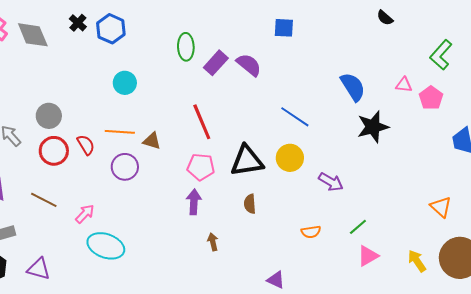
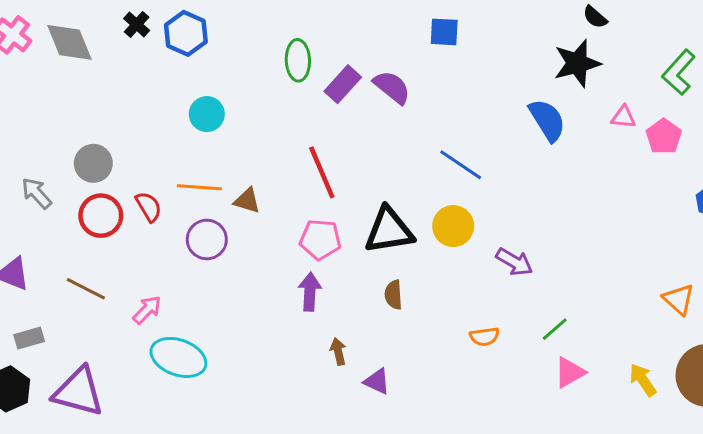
black star: (373, 127) -> (577, 63), moved
purple triangle: (39, 269) -> (78, 392), size x1.5
purple triangle: (276, 280) -> (377, 381), moved

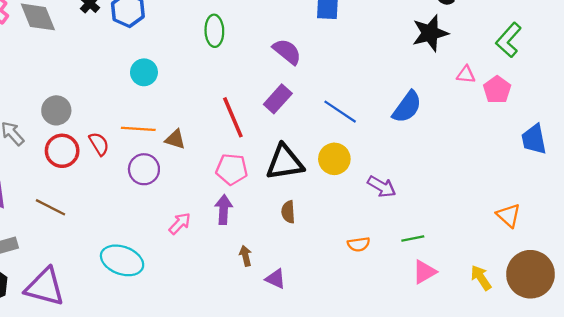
purple rectangle: (343, 84) -> (278, 99), moved
blue semicircle: (547, 120) -> (407, 107), moved, turned 68
pink arrow: (147, 310) -> (180, 223), moved
green line: (555, 329) -> (413, 238), turned 30

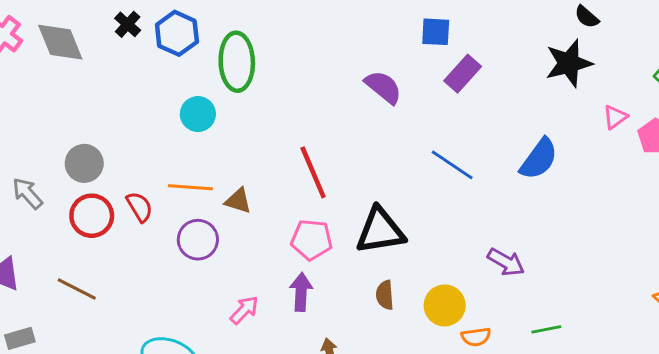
green ellipse: (214, 31) -> (237, 62), moved, size x1.4
pink triangle: (466, 75) -> (615, 117), turned -42
purple rectangle: (278, 99) -> (463, 74), moved
yellow circle: (334, 159) -> (445, 305), moved

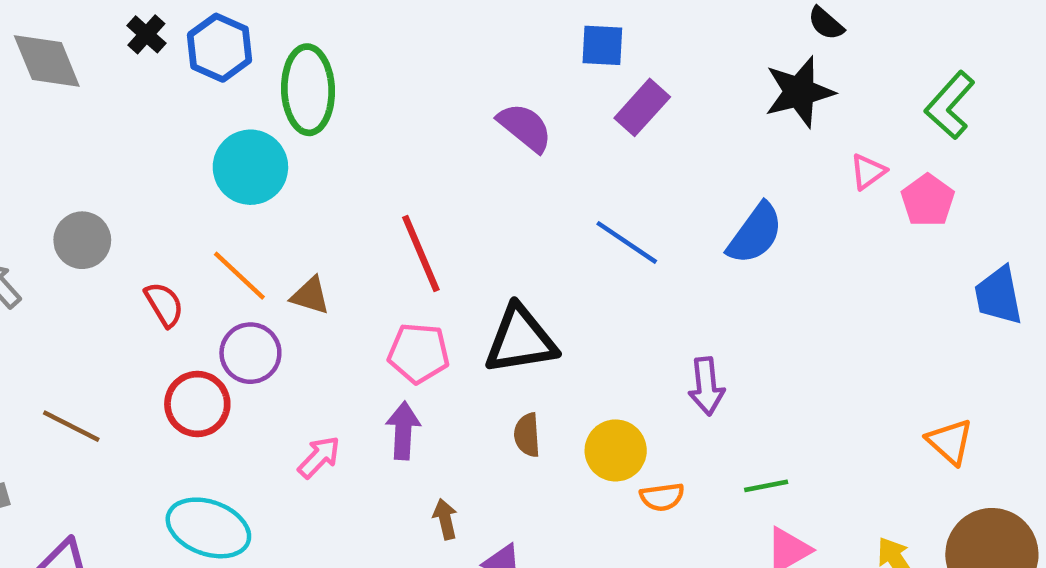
cyan circle: (198, 114) -> (250, 167), size x1.4
orange line: (190, 187) -> (239, 276), turned 39
red circle: (92, 216) -> (197, 404), moved
purple arrow: (506, 262) -> (706, 386), turned 54

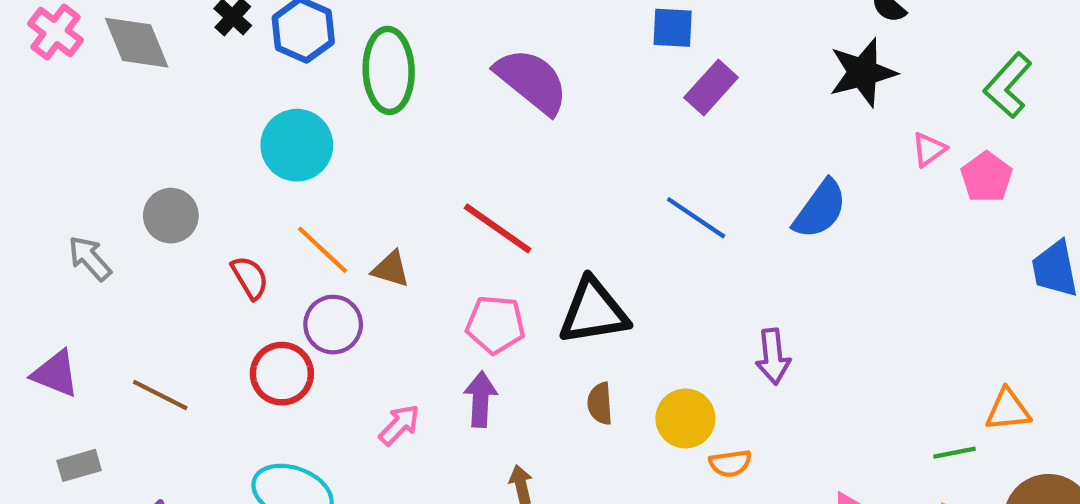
purple semicircle: (525, 127) -> (532, 81), moved, size x1.4
cyan circle: (250, 167) -> (297, 145), moved
red line: (421, 254) -> (498, 228), turned -32
orange triangle: (950, 442) -> (1008, 410), turned -48
green line: (766, 486) -> (954, 453), moved

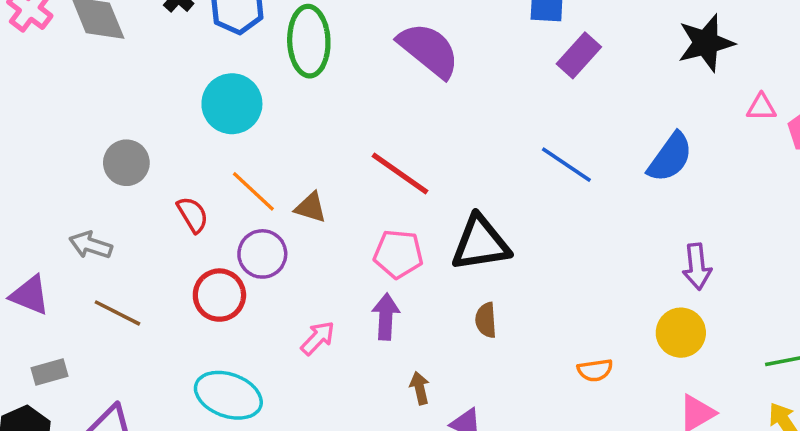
pink triangle: (929, 149) -> (761, 107), turned 36
gray arrow: (90, 258) -> (91, 245), moved, turned -30
purple arrow: (773, 357) -> (697, 266), moved
yellow circle: (685, 418) -> (681, 333), moved

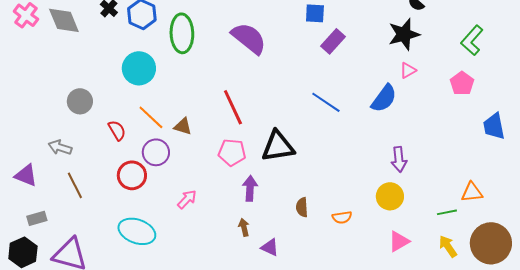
pink triangle: (761, 107) -> (408, 70), moved, turned -30
red line: (400, 173) -> (233, 107), turned 30
brown line: (117, 313) -> (75, 185), turned 36
purple arrow: (386, 317) -> (250, 188), moved
brown semicircle: (486, 320) -> (302, 207), moved

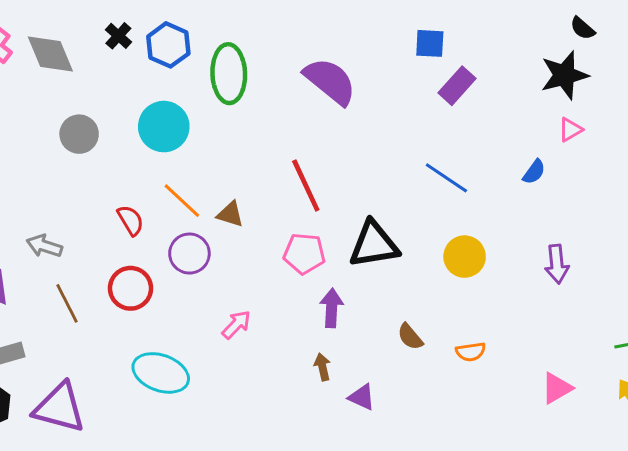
blue semicircle: (384, 98) -> (534, 172), size x0.6
gray circle: (80, 101) -> (79, 134), moved
red circle: (132, 175) -> (130, 288), moved
yellow circle: (390, 196) -> (465, 257), moved
brown semicircle: (302, 207) -> (410, 337), turned -36

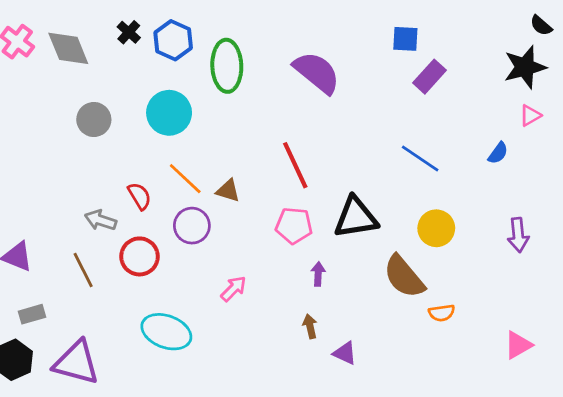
gray arrow: (44, 246) -> (101, 220), moved
purple arrow: (332, 308) -> (318, 274), size x0.7
brown semicircle: (410, 337) -> (404, 277), moved, size x1.8

